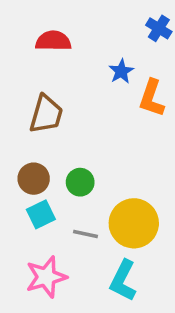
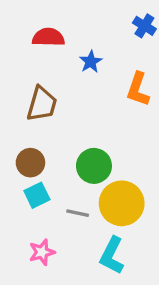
blue star: (121, 71) -> (91, 62), moved
green circle: (80, 182) -> (94, 166), moved, size x1.4
pink star: (46, 277) -> (42, 252), size x0.7

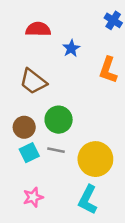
brown trapezoid: (42, 104) -> (33, 81), turned 112
green circle: (94, 166) -> (59, 120), moved
gray line: (78, 213) -> (56, 150), moved

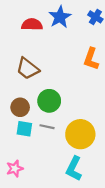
blue star: (71, 48) -> (60, 17), moved, size x1.5
cyan square: (29, 153) -> (24, 129), turned 35
pink star: (33, 197) -> (15, 169), moved

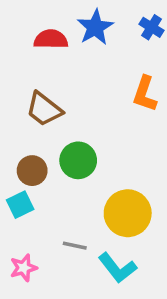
gray line: (47, 127) -> (75, 246), moved
cyan square: (24, 129) -> (20, 205), moved, turned -35
cyan L-shape: (74, 169) -> (117, 268), turned -65

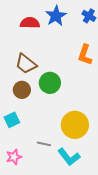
green circle: (78, 160) -> (50, 83), moved
brown circle: (32, 171) -> (22, 90), moved

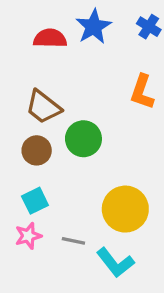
cyan square: (12, 120) -> (35, 201), moved
pink star: (14, 157) -> (28, 236), moved

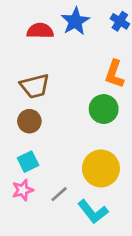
brown trapezoid: (43, 107) -> (35, 86), turned -52
green circle: (83, 139) -> (104, 109), moved
gray line: (73, 241) -> (59, 194), turned -54

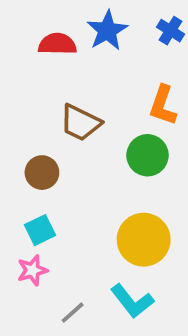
brown trapezoid: (35, 86) -> (80, 123), moved, turned 40
gray line: (59, 194) -> (73, 313), moved

